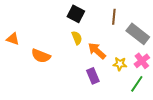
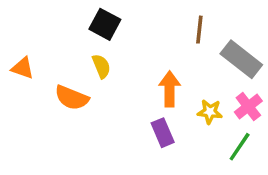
black square: (76, 14) -> (105, 24), moved
yellow semicircle: (77, 38) -> (101, 66), moved
orange arrow: (97, 51) -> (170, 89), turned 48

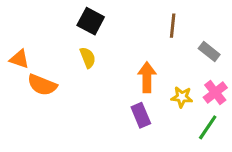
gray rectangle: (241, 59) -> (209, 51), size x0.6
orange semicircle: (72, 98) -> (42, 85), moved

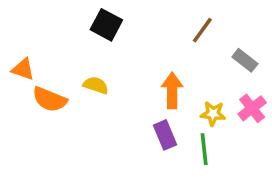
brown line: (173, 26) -> (202, 30), turned 30
yellow semicircle: (88, 58) -> (96, 85), moved, turned -50
green line: (208, 127) -> (204, 149), moved, turned -40

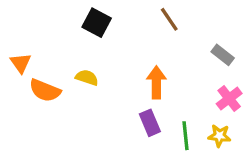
brown line: (202, 30) -> (169, 19), moved, turned -70
orange triangle: (23, 69) -> (21, 63), turned 35
yellow star: (213, 114) -> (219, 136), moved

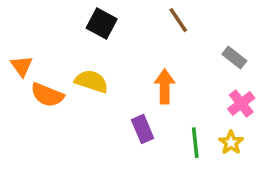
yellow semicircle: (87, 78) -> (91, 81), size x1.4
purple rectangle: (150, 123) -> (143, 129), moved
yellow star: (219, 136) -> (231, 143), turned 30

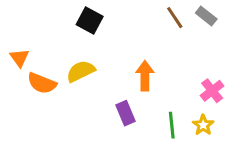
brown line: (178, 20) -> (175, 18), moved
gray rectangle: (234, 58) -> (206, 16), moved
yellow semicircle: (91, 81) -> (81, 71), turned -44

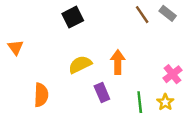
black square: (90, 20) -> (73, 17), turned 35
yellow semicircle: (81, 71) -> (80, 64), moved
orange semicircle: (42, 83) -> (41, 95), moved, turned -110

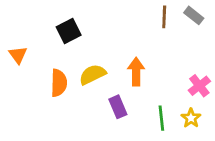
brown line: (142, 15) -> (164, 17), turned 36
black square: (73, 17) -> (69, 31), moved
orange semicircle: (41, 95) -> (59, 83), moved

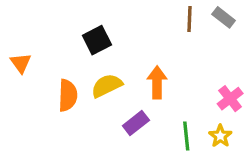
black square: (69, 31) -> (97, 40), moved
purple rectangle: (118, 107) -> (136, 123), turned 75

